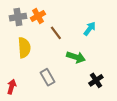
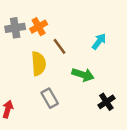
yellow semicircle: (24, 48) -> (39, 64), moved

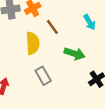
cyan arrow: (99, 41) -> (90, 22), turned 112

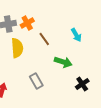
yellow semicircle: (33, 43) -> (17, 48), moved

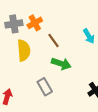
green arrow: (63, 62) -> (61, 64), moved

